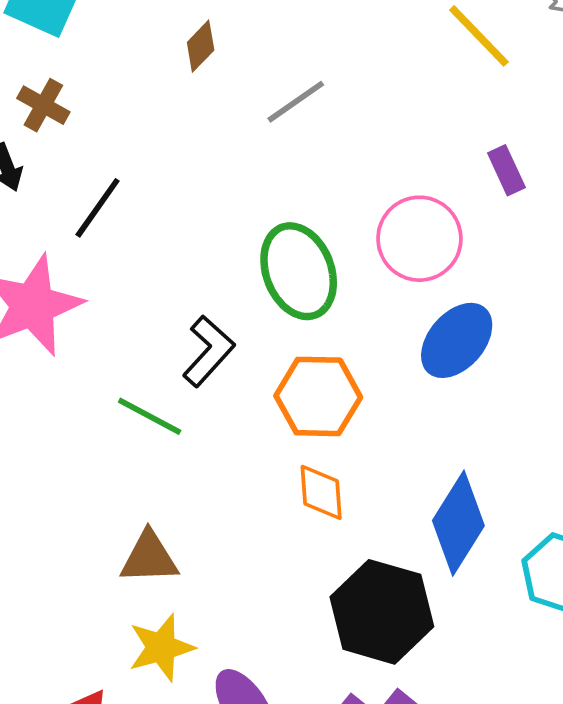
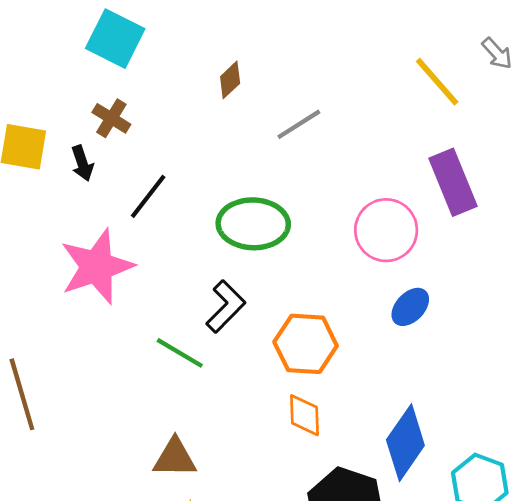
purple rectangle: (506, 170) -> (453, 182), size x1.8
green ellipse: (299, 271) -> (253, 224), moved, turned -70
blue ellipse: (457, 340) -> (410, 307), size x0.7

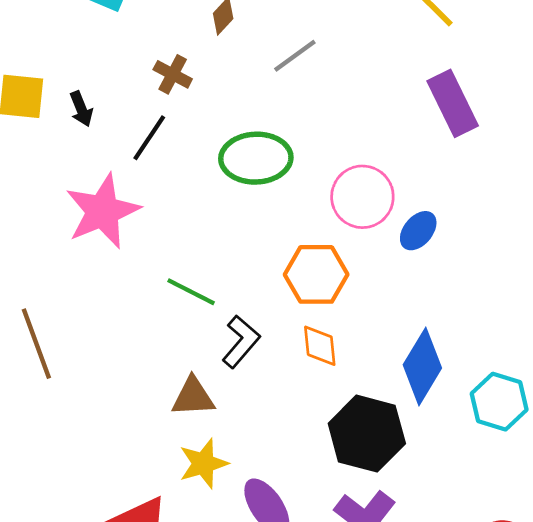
brown cross: (111, 118) -> (173, 74), moved
pink circle: (386, 230) -> (362, 197), moved
black L-shape: (226, 307) -> (241, 342), moved

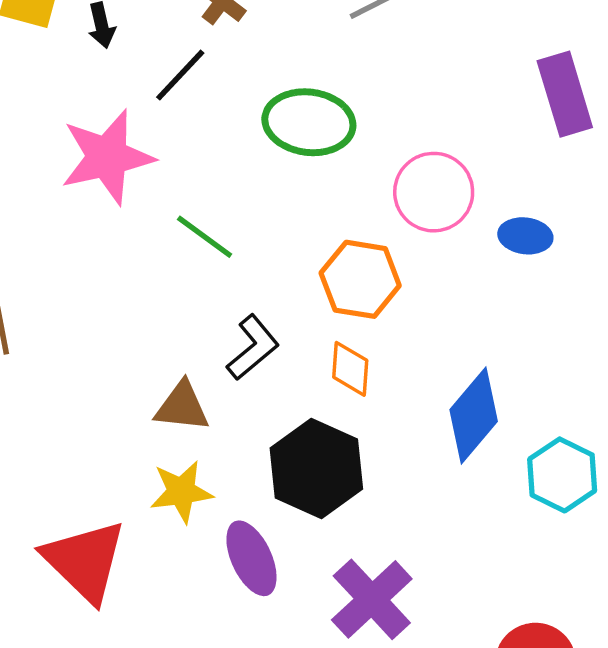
blue ellipse: (418, 231) -> (525, 236), moved, turned 48
green line: (191, 292) -> (205, 237), moved
black hexagon: (367, 434) -> (316, 468), moved

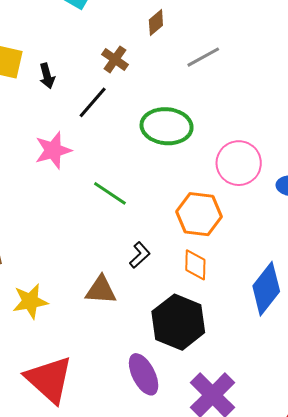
pink star: (107, 157) -> (53, 150), size x0.7
black L-shape: (253, 348) -> (140, 255), size x0.7
yellow star: (181, 492) -> (30, 301), moved

